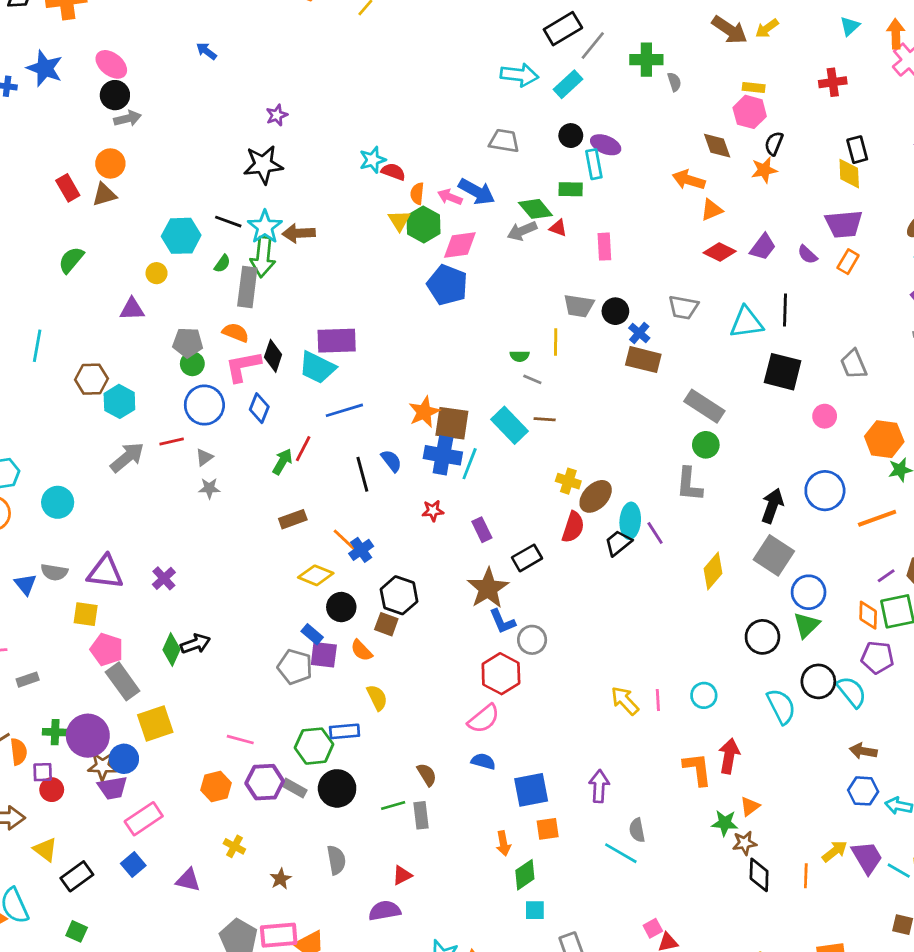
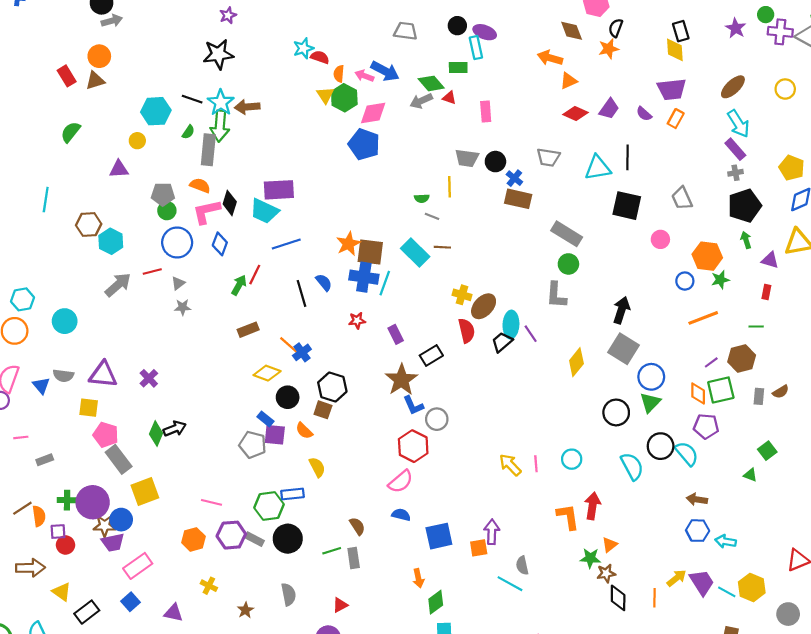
blue circle: (825, 491) -> (685, 281), moved, size x0.6
red semicircle: (573, 527) -> (467, 331), turned -30
orange square: (548, 829) -> (479, 548), moved

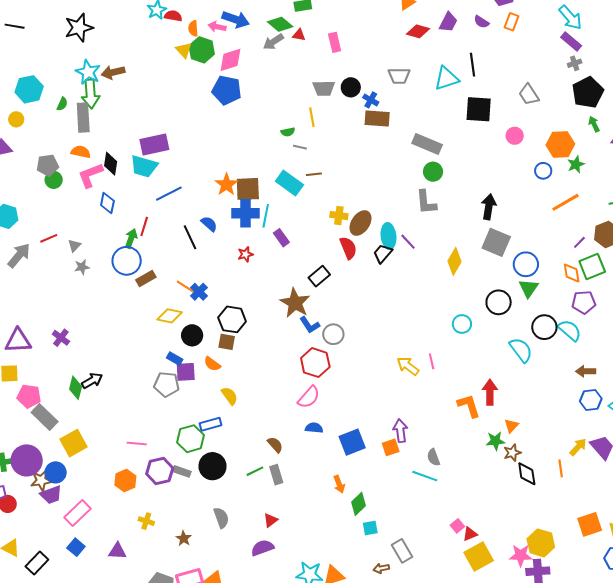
black line: (192, 99) -> (15, 26), moved
blue circle: (177, 243) -> (127, 261), moved
purple rectangle: (396, 334) -> (281, 238), moved
cyan circle: (572, 459) -> (462, 324), moved

